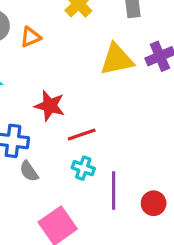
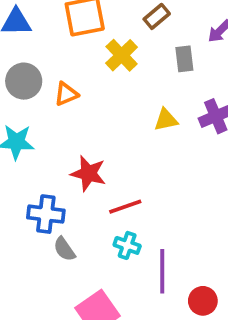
yellow triangle: (117, 59) -> (166, 120), size x0.6
red circle: (154, 203) -> (203, 301), moved

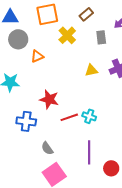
gray circle: (24, 81) -> (18, 39), moved
cyan cross: (127, 245) -> (89, 116), moved
gray semicircle: (64, 249) -> (47, 148), moved

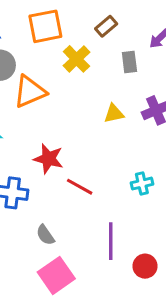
orange triangle: (37, 56) -> (30, 92), size x1.6
cyan cross: (89, 116) -> (142, 184), moved, turned -32
red line: (69, 117) -> (80, 187), turned 48

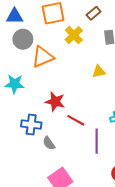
gray semicircle: (45, 235) -> (49, 143), moved
purple line: (111, 241) -> (97, 141), moved

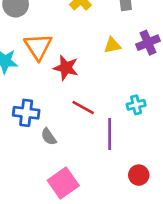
orange triangle: (43, 57) -> (38, 47), moved, turned -40
red star: (55, 102) -> (66, 68), moved

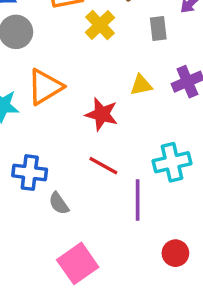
orange triangle: (38, 47) -> (45, 87), turned 32
red star: (66, 68) -> (102, 114), moved
cyan cross: (136, 105) -> (172, 162), size x1.5

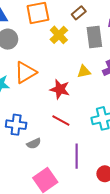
gray rectangle: (158, 28) -> (94, 37), size x1.5
purple line: (138, 200) -> (77, 156), moved
gray semicircle: (59, 203) -> (34, 144), turned -80

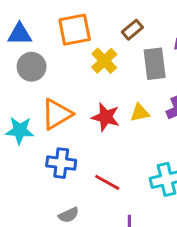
red star: (60, 89) -> (106, 117), moved
blue cross: (16, 125) -> (61, 163), moved

